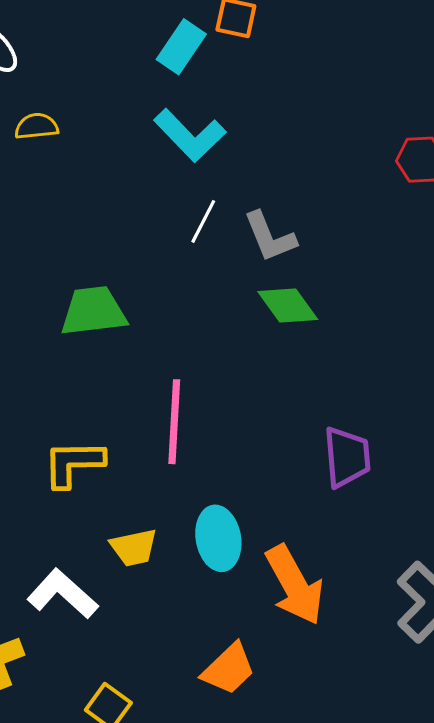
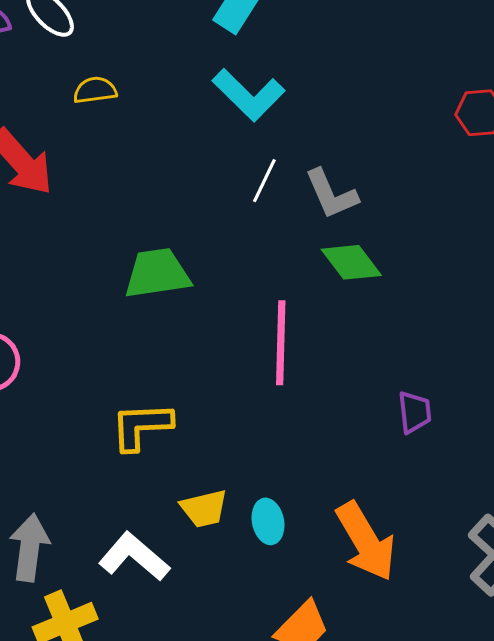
pink line: (174, 422) -> (281, 343), moved
purple trapezoid: (347, 457) -> (415, 412), size x0.7
cyan ellipse: (218, 538) -> (268, 521), moved, size x0.7

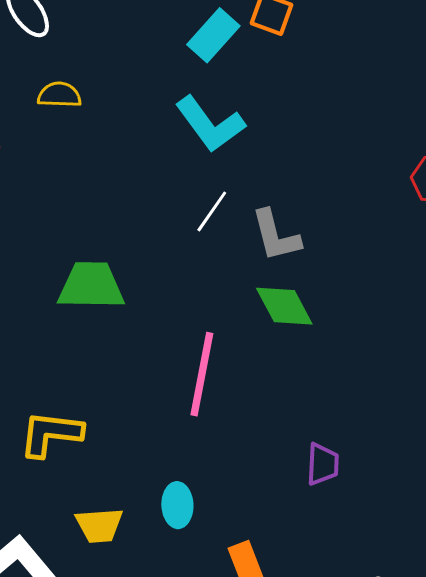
cyan ellipse: (268, 521) -> (177, 505), moved

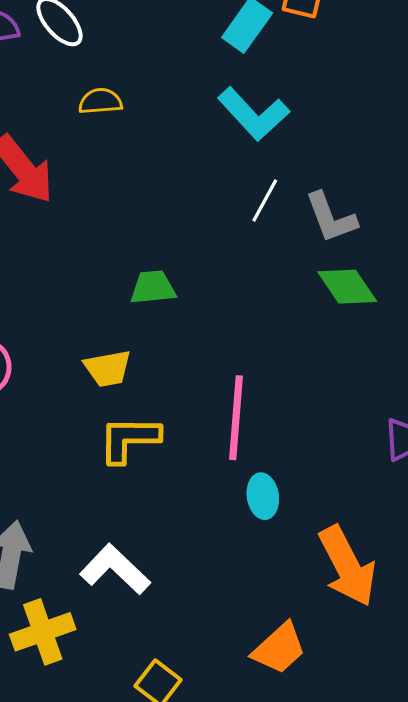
green trapezoid: (91, 286) -> (153, 287), size x0.7
pink line: (202, 374) -> (236, 418), moved
yellow trapezoid: (99, 525) -> (108, 368), moved

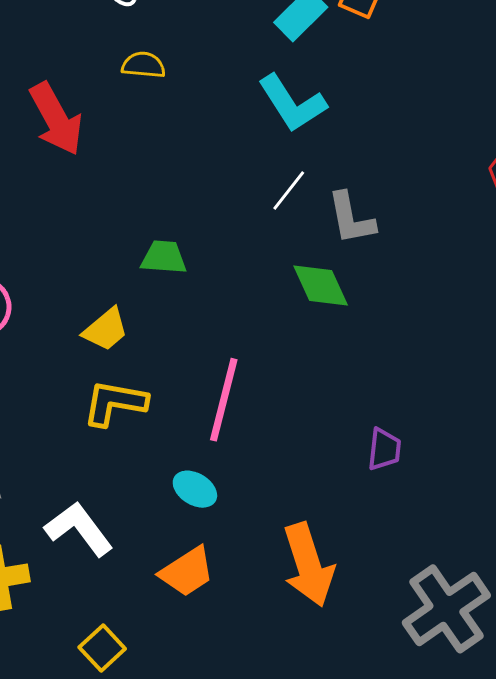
green diamond: (347, 287) -> (321, 285), moved
yellow trapezoid: (108, 368) -> (106, 330), turned -39
cyan ellipse: (263, 496) -> (195, 489), moved, turned -60
orange trapezoid: (279, 648) -> (187, 572), moved

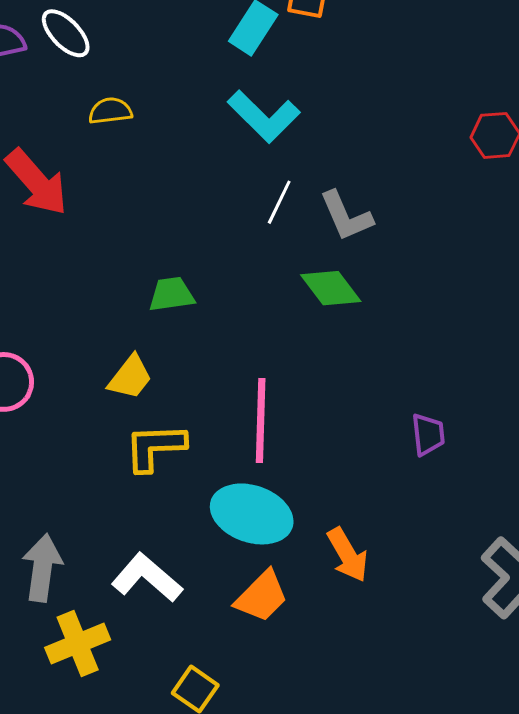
cyan ellipse: (195, 489) -> (252, 514), size x1.8
orange arrow: (308, 565) -> (348, 555), moved, size x0.7

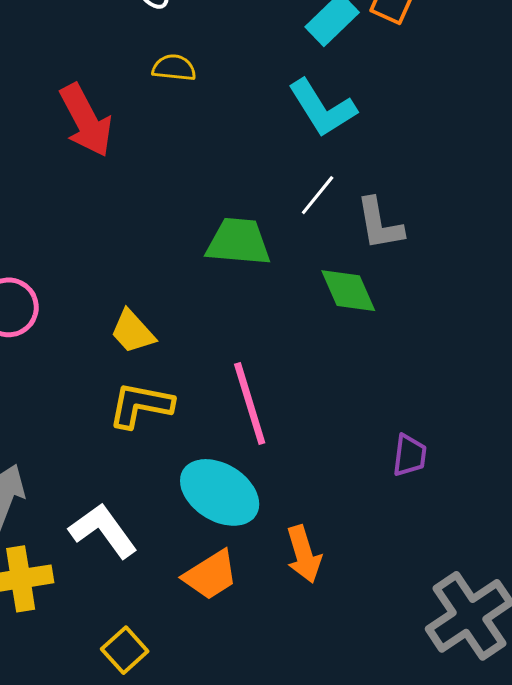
green trapezoid: (171, 294) -> (238, 242), moved, size x1.4
yellow trapezoid: (130, 377) -> (133, 332), turned 87
pink line: (261, 420) -> (250, 403), turned -32

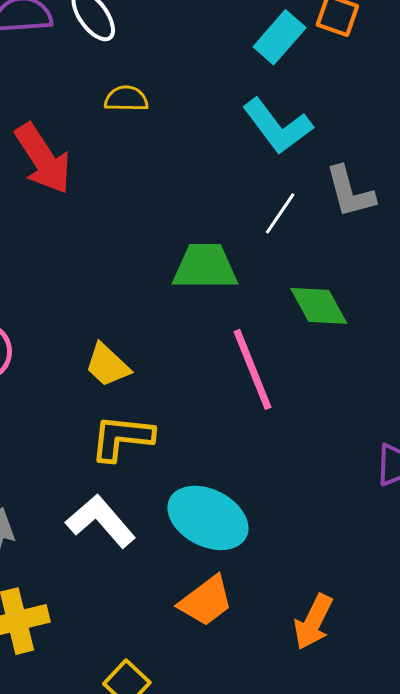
gray L-shape: (380, 224) -> (350, 192), moved
pink line: (250, 403) -> (252, 369), moved
white L-shape: (103, 531) -> (101, 521), moved
orange arrow: (304, 554) -> (313, 622), moved, turned 48

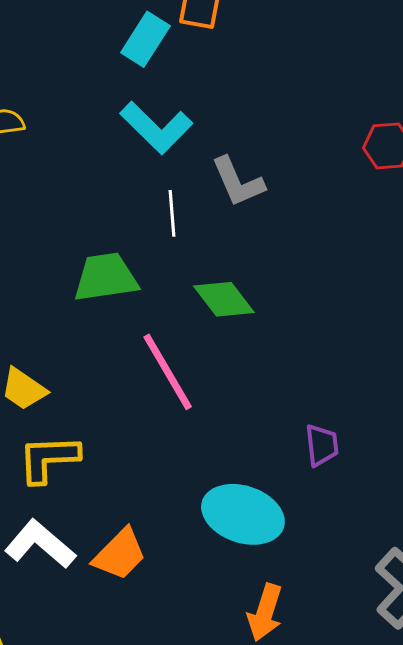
white line: (280, 213) -> (172, 213), turned -30
cyan ellipse: (208, 518) -> (243, 514), moved
orange trapezoid: (206, 601) -> (120, 554), moved

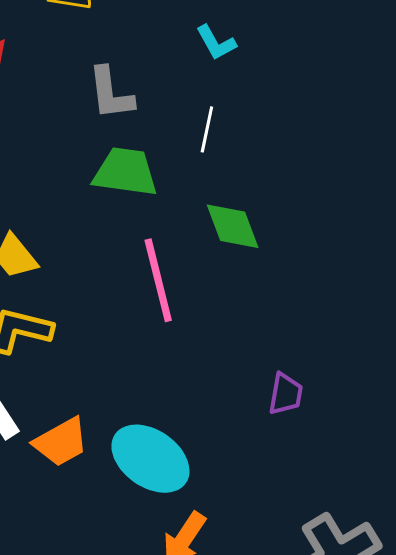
cyan L-shape: (156, 128) -> (216, 43), size x0.6
gray L-shape: (238, 182) -> (111, 93), moved
cyan ellipse: (243, 514) -> (150, 459), moved

